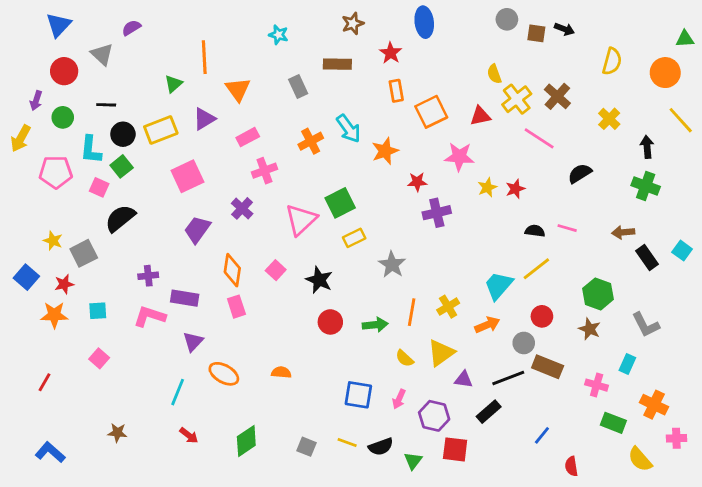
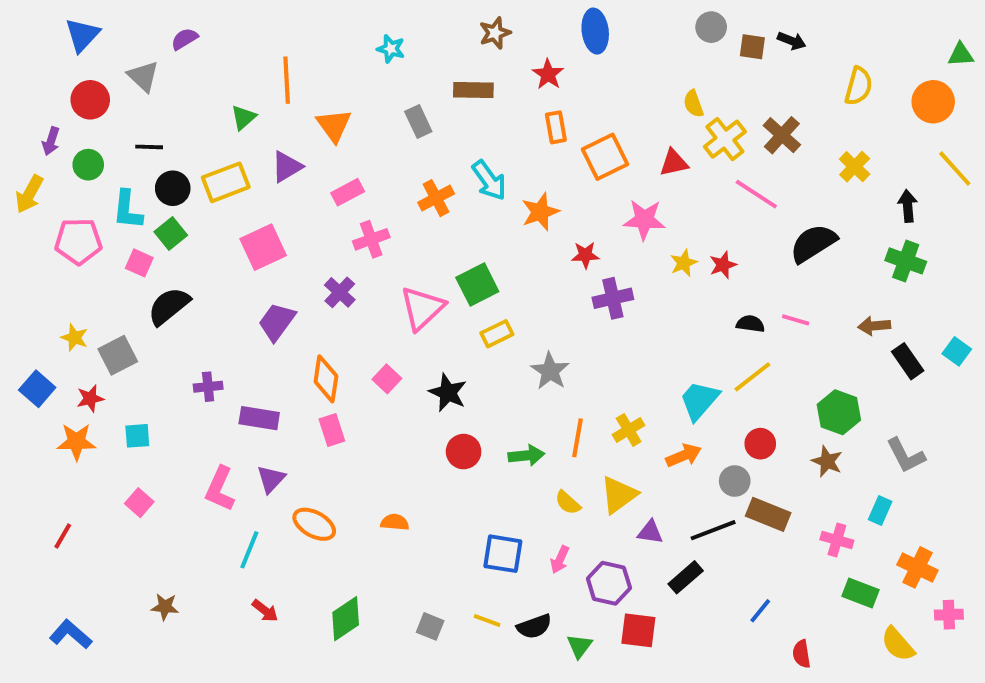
black semicircle: (580, 173) -> (813, 243), size x1.4
pink L-shape: (150, 316) -> (220, 489), moved, turned -84

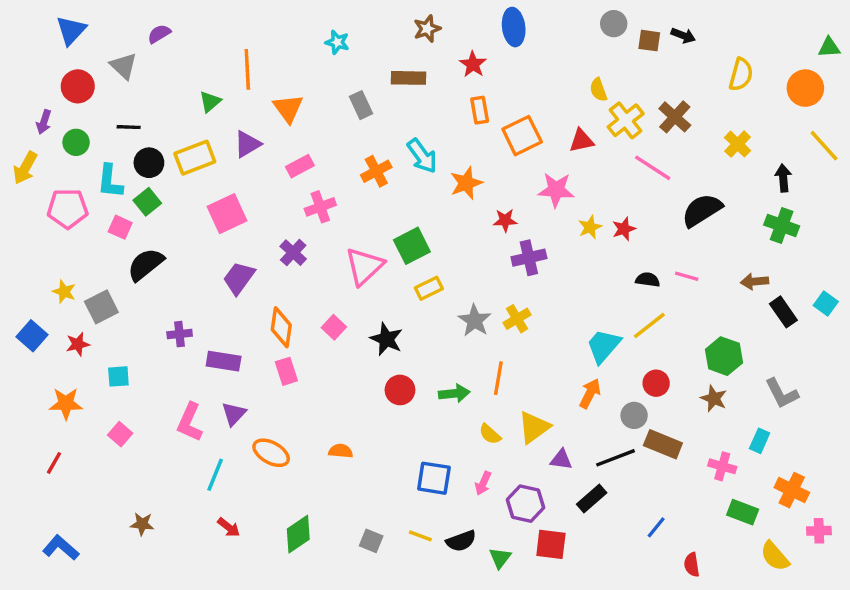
yellow cross: (629, 430) -> (517, 319), moved
orange star: (76, 442) -> (66, 404), moved
orange arrow: (684, 455) -> (590, 393), turned -40

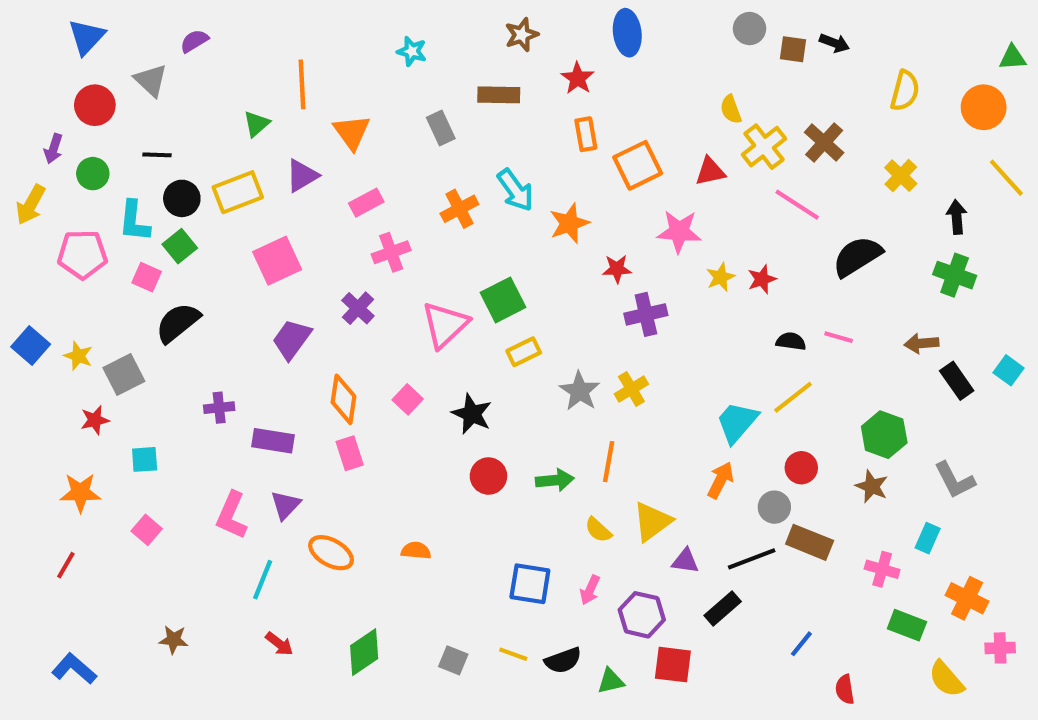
blue square: (32, 336) -> (31, 345), moved
green triangle: (500, 558) -> (611, 681), turned 40

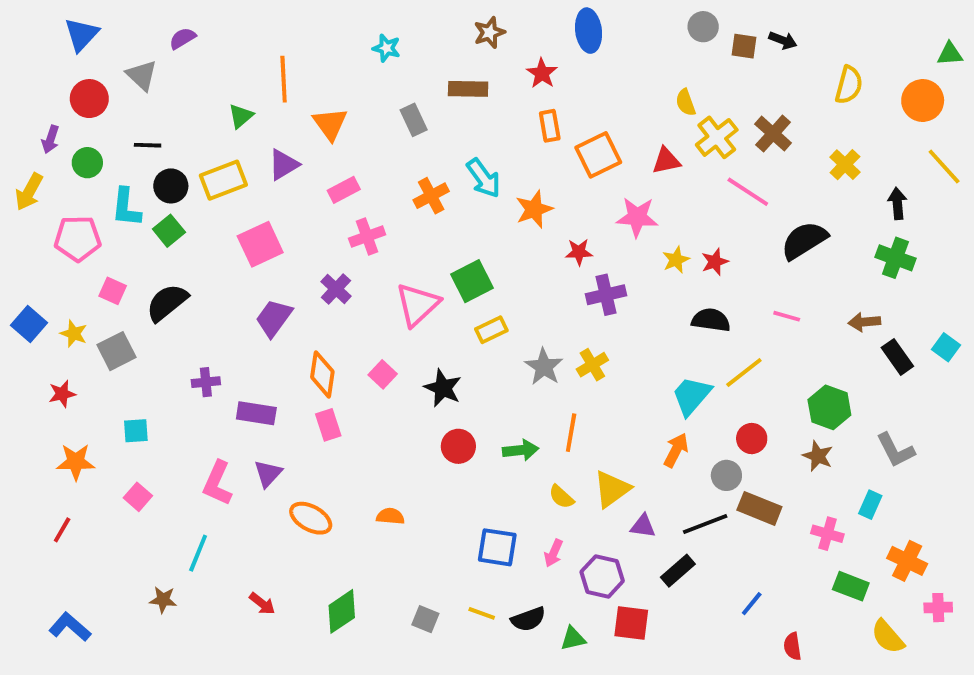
pink square: (147, 277) -> (113, 291), moved
black semicircle: (791, 341) -> (711, 320), moved, size x1.4
red star: (95, 420) -> (62, 394), moved
cyan line: (263, 580) -> (198, 553), moved

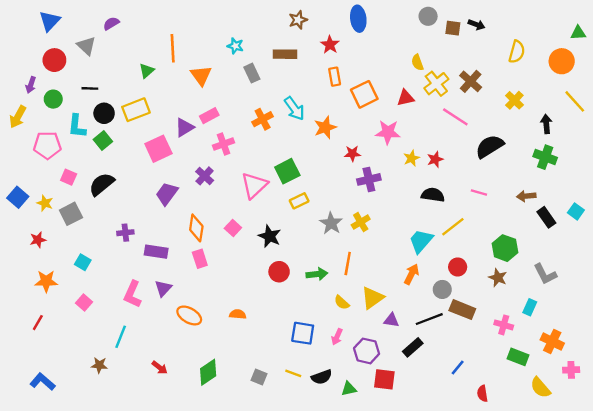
cyan star: (386, 48) -> (235, 46), moved
purple triangle: (284, 165) -> (184, 127), moved
cyan square: (136, 431) -> (83, 262), turned 35

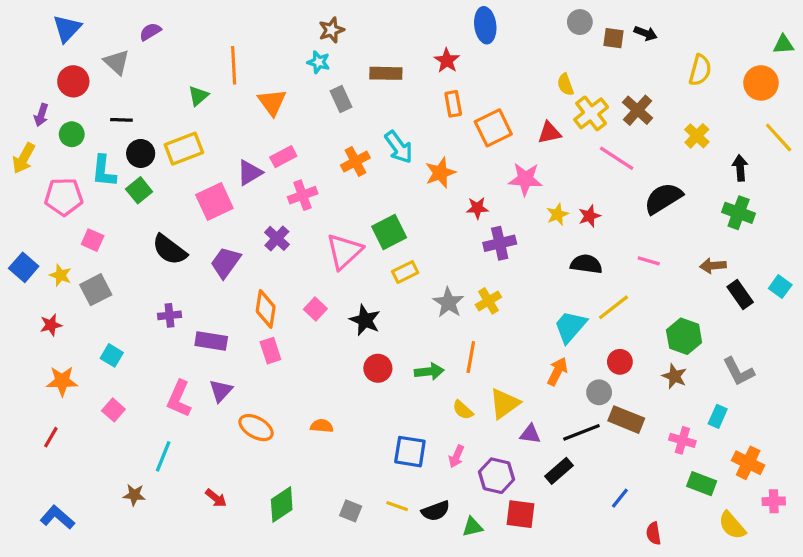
brown star: (298, 20) -> (331, 30), moved
black semicircle: (102, 184) -> (169, 250), moved, turned -104

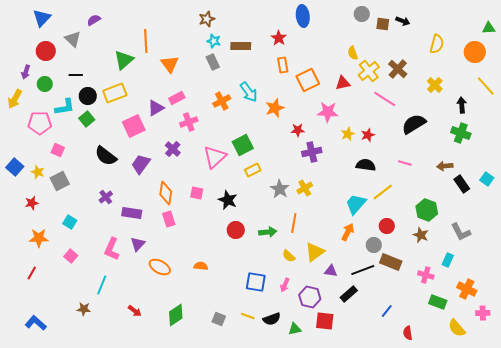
cyan star: (319, 62) -> (214, 41), moved
green triangle: (198, 96) -> (124, 60), size x1.5
cyan L-shape: (104, 171) -> (65, 107), turned -105
pink square: (315, 309) -> (197, 193), turned -32
purple cross: (169, 315) -> (106, 197), turned -32

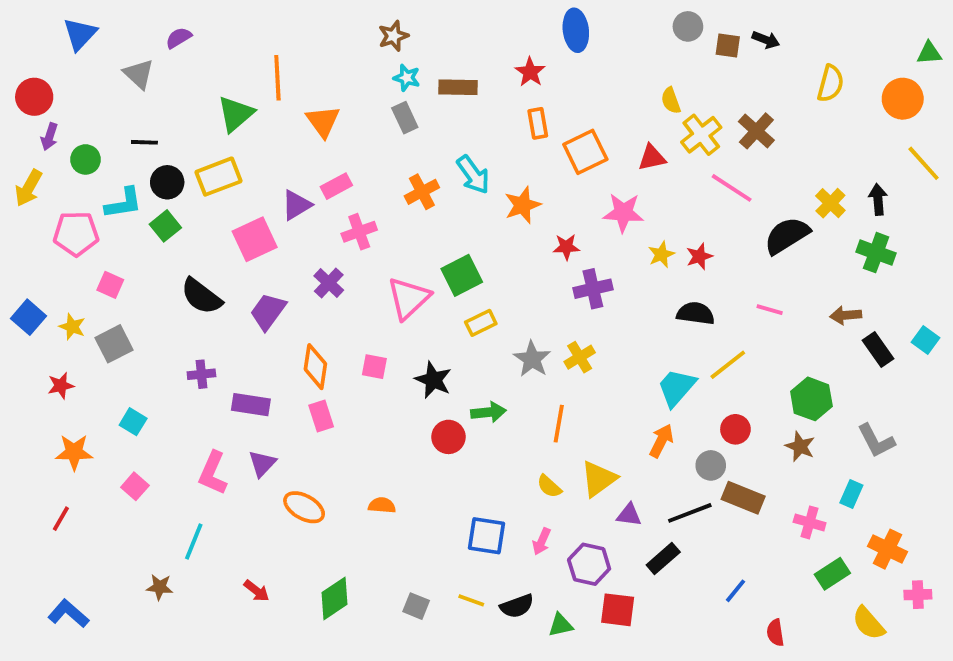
red circle: (46, 51) -> (34, 97), moved
yellow cross: (435, 85) -> (830, 203), moved
purple cross: (106, 197) -> (201, 374), turned 32
green arrow: (268, 232) -> (488, 412), moved
green rectangle: (438, 302) -> (832, 574), turned -54

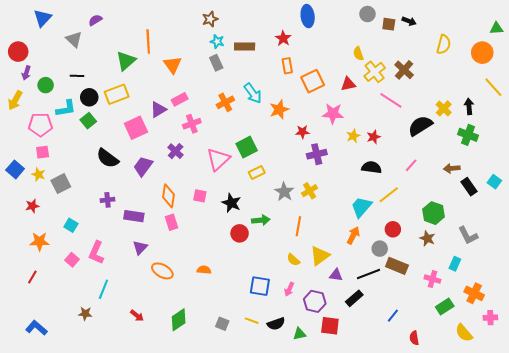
pink square: (110, 285) -> (43, 152), moved, turned -32
pink line: (770, 310) -> (411, 165), turned -64
pink L-shape: (213, 473) -> (96, 253), moved

